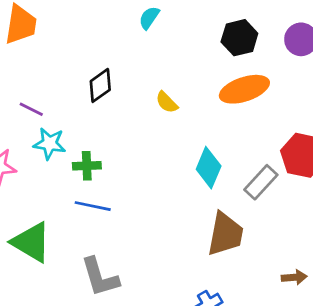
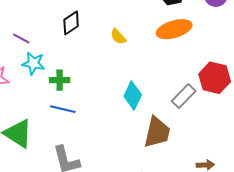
cyan diamond: (209, 168) -> (133, 96), moved

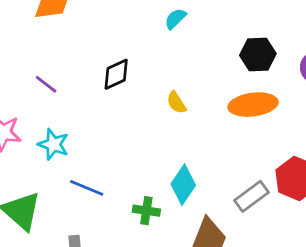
cyan star: (33, 63) -> (53, 144), moved
green cross: (60, 80) -> (146, 211), moved

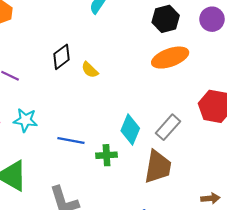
yellow semicircle: (176, 103) -> (90, 70), moved
blue line: (87, 188) -> (71, 140), moved
gray rectangle: (252, 196) -> (168, 127), moved

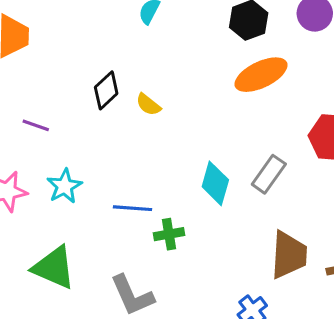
cyan star: (25, 120) -> (64, 186), turned -30
green cross: (107, 155) -> (169, 234), moved
brown trapezoid: (158, 167) -> (289, 255), moved

